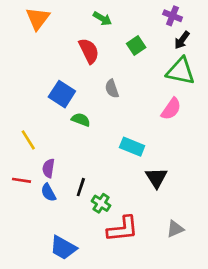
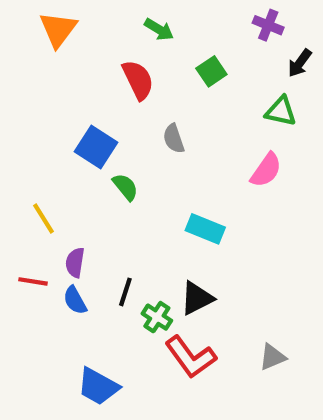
black arrow: (182, 40) -> (300, 63), moved
green triangle: (181, 71) -> (281, 111), size x0.7
green semicircle: (81, 120) -> (125, 187), turned 30
black triangle: (156, 178) -> (197, 298), moved, turned 35
red L-shape: (123, 229) -> (190, 357), turned 60

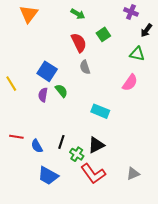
red semicircle: (138, 80) -> (79, 43), moved
yellow line: (43, 218) -> (11, 84), moved
purple semicircle: (75, 262) -> (43, 95), moved
blue trapezoid: (98, 386) -> (48, 176), moved

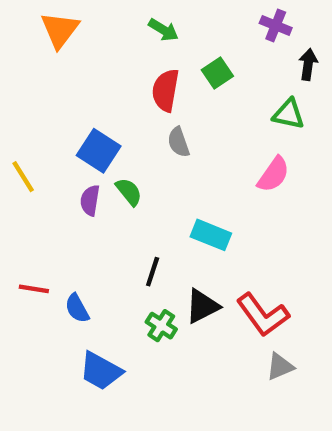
black arrow: (146, 30) -> (308, 64), turned 152
red semicircle: (79, 43) -> (166, 90), turned -144
black line: (61, 142) -> (153, 272), moved
red L-shape: (93, 174) -> (263, 315), moved

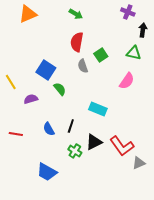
orange triangle: (60, 30) -> (28, 14), turned 30
green square: (217, 73) -> (101, 55), moved
purple semicircle: (90, 200) -> (31, 99), moved, turned 64
blue semicircle: (77, 308) -> (49, 129), moved
gray triangle: (280, 367) -> (139, 163), moved

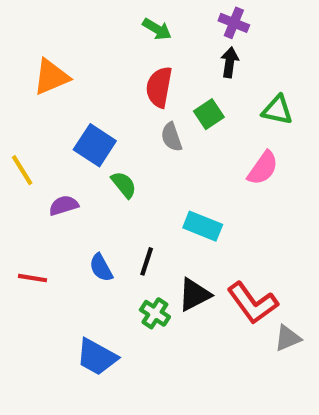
purple cross: (128, 12) -> (234, 23), moved
orange triangle: (28, 14) -> (51, 77), moved
black arrow: (143, 30) -> (230, 62), moved

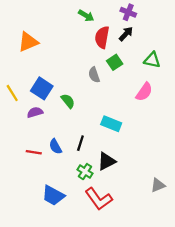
black arrow: (230, 62) -> (126, 34), turned 35
red semicircle: (159, 87) -> (102, 37), moved
blue square: (95, 145) -> (42, 88), moved
red line: (33, 278) -> (34, 152), moved
red L-shape: (252, 303) -> (99, 199), moved

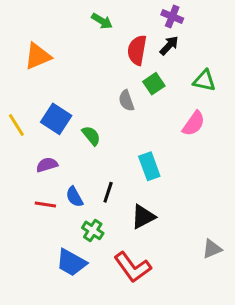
green arrow: (86, 16) -> (102, 21), moved
purple semicircle: (35, 112) -> (47, 165), moved
cyan rectangle: (111, 124) -> (149, 166), turned 48
green cross: (85, 172) -> (93, 230), moved

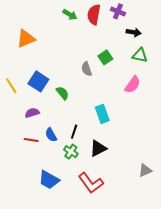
black arrow: (169, 46) -> (134, 32), moved, turned 56
red semicircle: (137, 50) -> (94, 15), moved
green cross: (93, 230) -> (71, 152), moved

